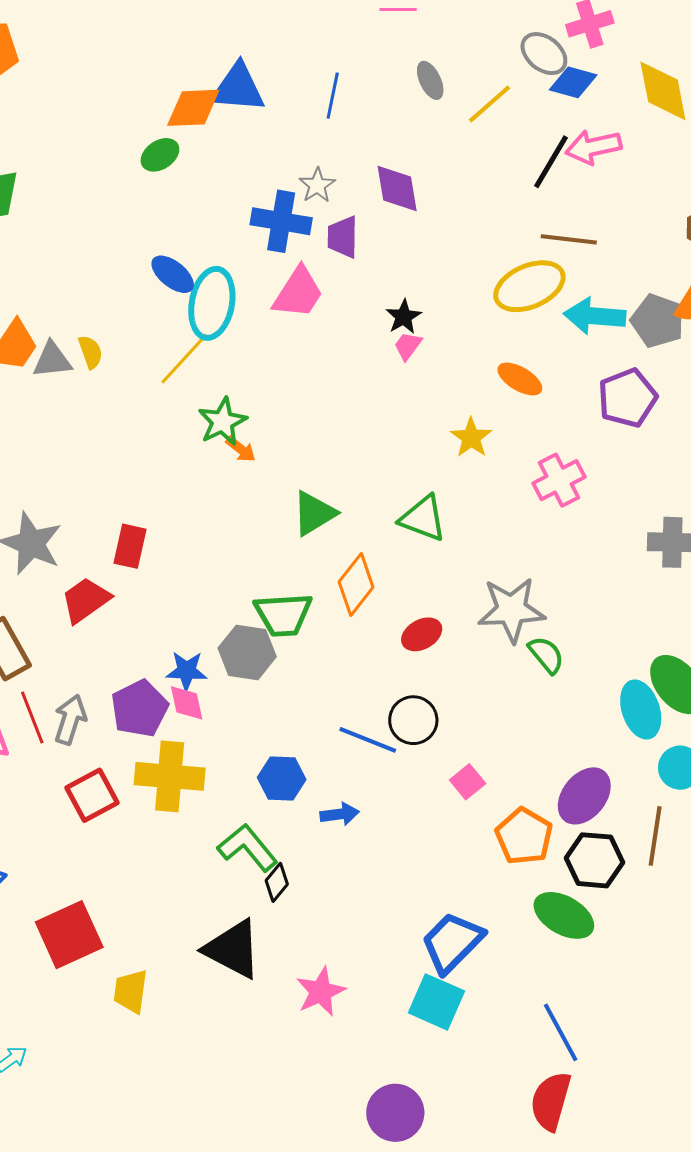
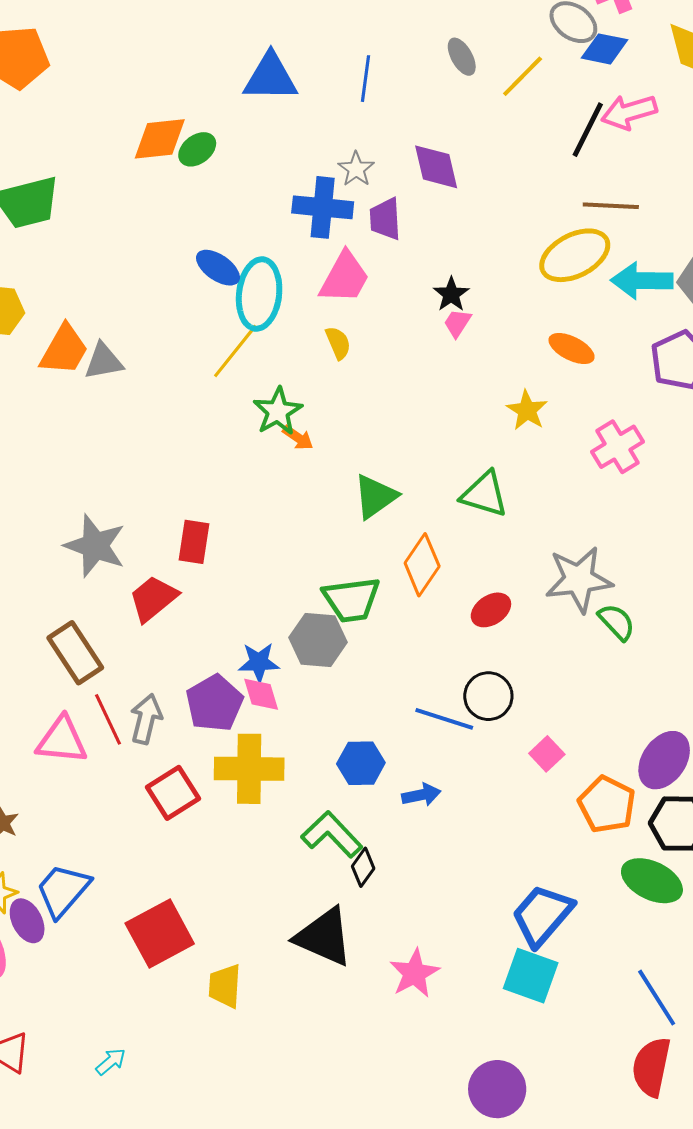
orange diamond: (193, 108) -> (160, 139), moved
yellow semicircle: (90, 352) -> (338, 343), moved

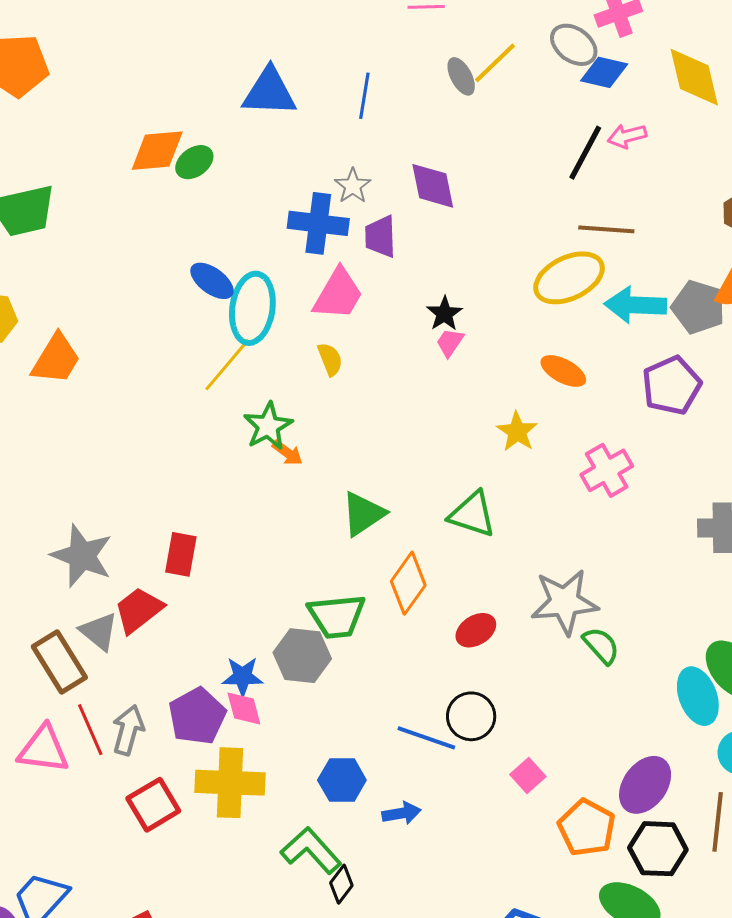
yellow line: (523, 76) -> (495, 63), moved
pink arrow: (629, 112) -> (627, 136), size x0.7
gray triangle: (104, 361) -> (99, 631), moved, turned 48

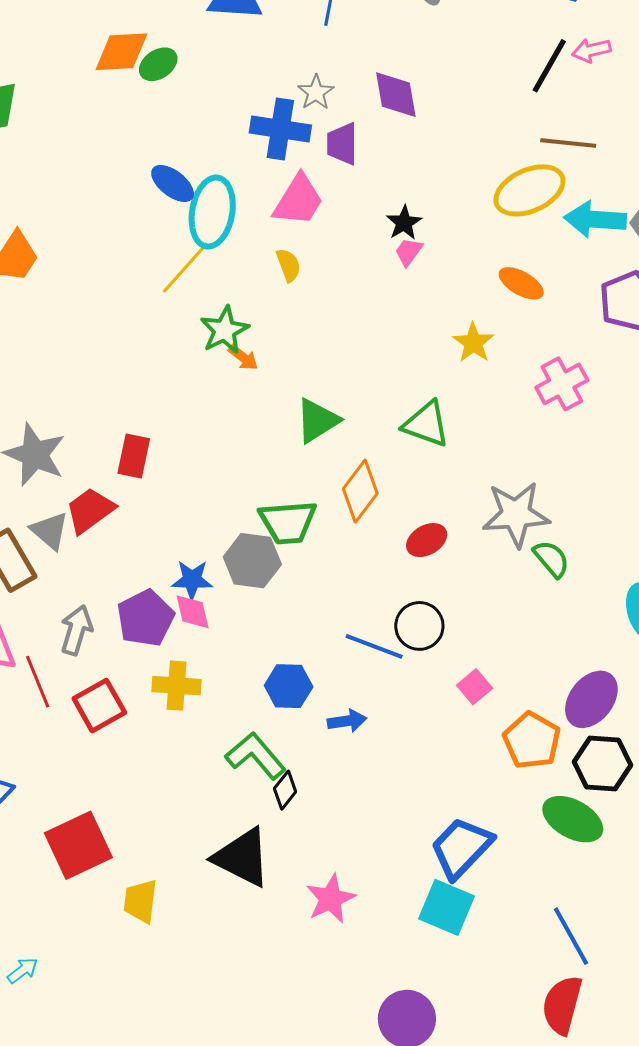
red line: (90, 730) -> (38, 682), moved
yellow cross: (230, 783) -> (177, 686), size x0.7

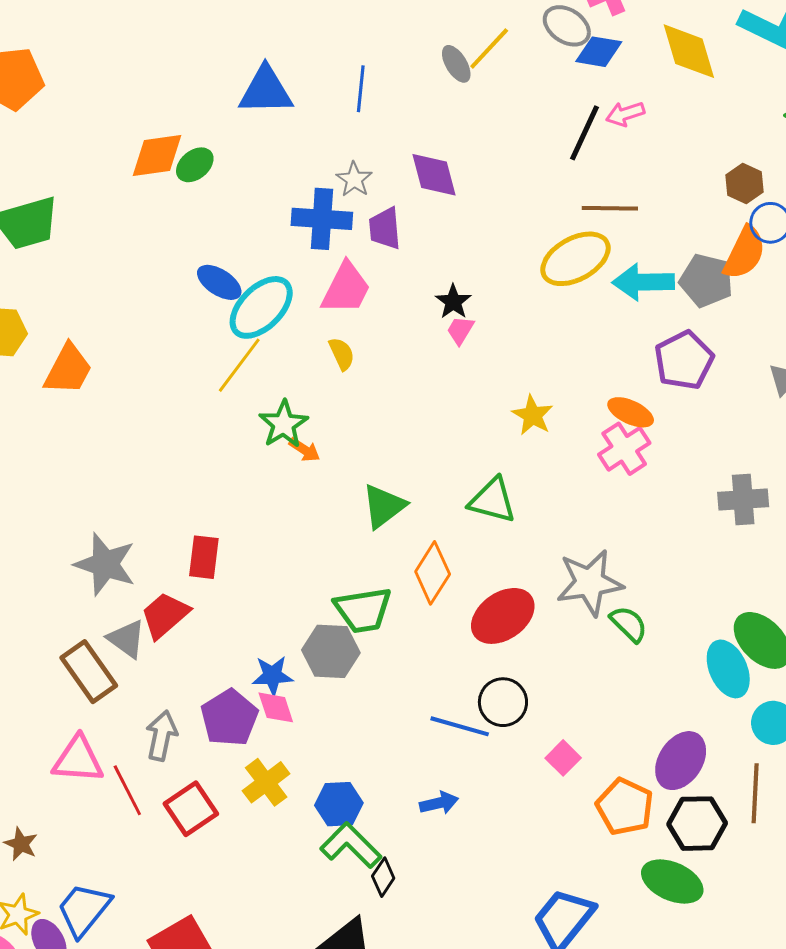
cyan ellipse: (212, 212) -> (261, 307), turned 40
orange ellipse: (521, 283) -> (631, 412), moved
red ellipse: (427, 540) -> (503, 616), size x1.6
yellow cross: (177, 686) -> (266, 782), turned -36
blue hexagon: (289, 686) -> (339, 804), moved

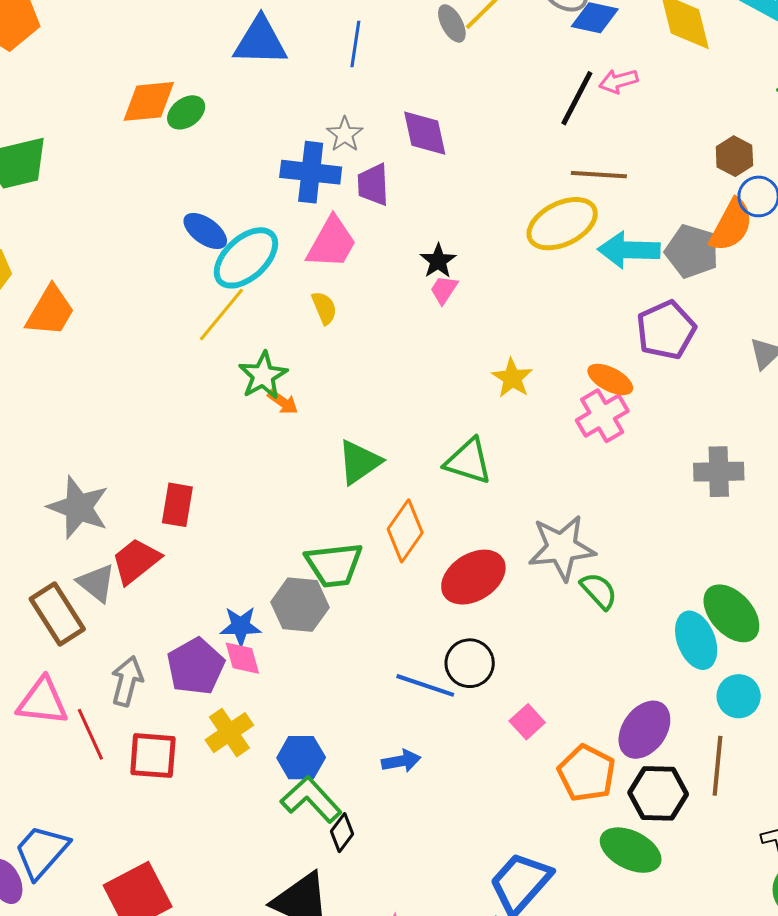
red square: (191, 809) -> (153, 756), turned 36

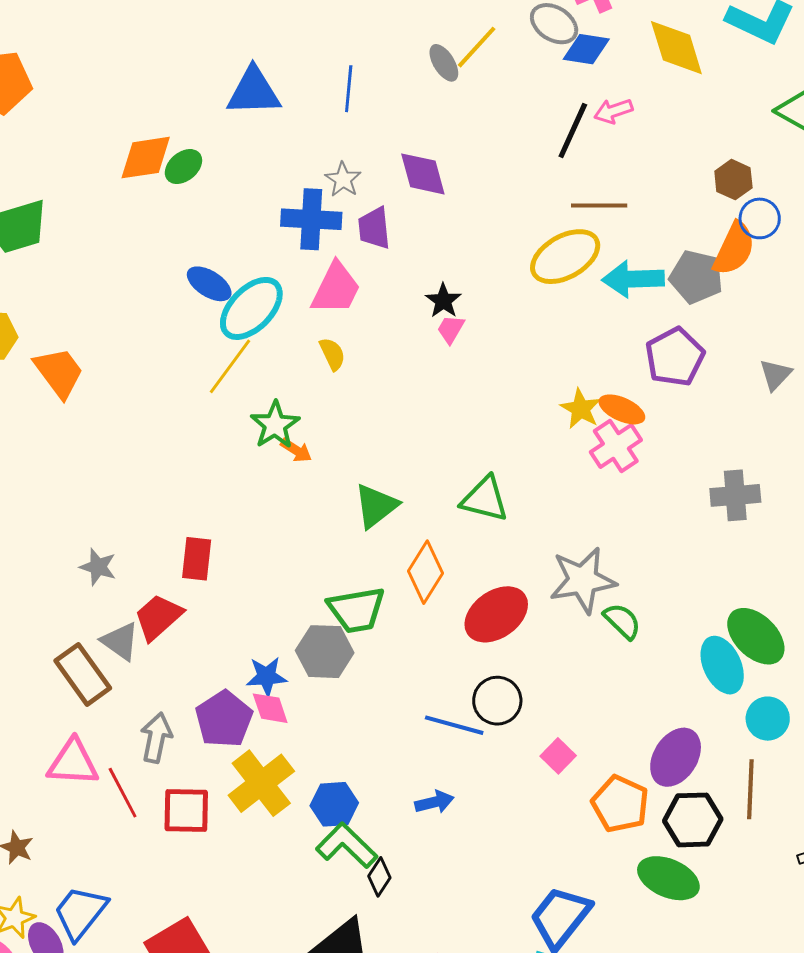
orange trapezoid: (50, 311) -> (59, 372), turned -64
yellow star: (512, 378) -> (581, 409), moved
gray star: (78, 507) -> (98, 567), size x0.6
yellow cross: (229, 733) -> (261, 783), size x1.4

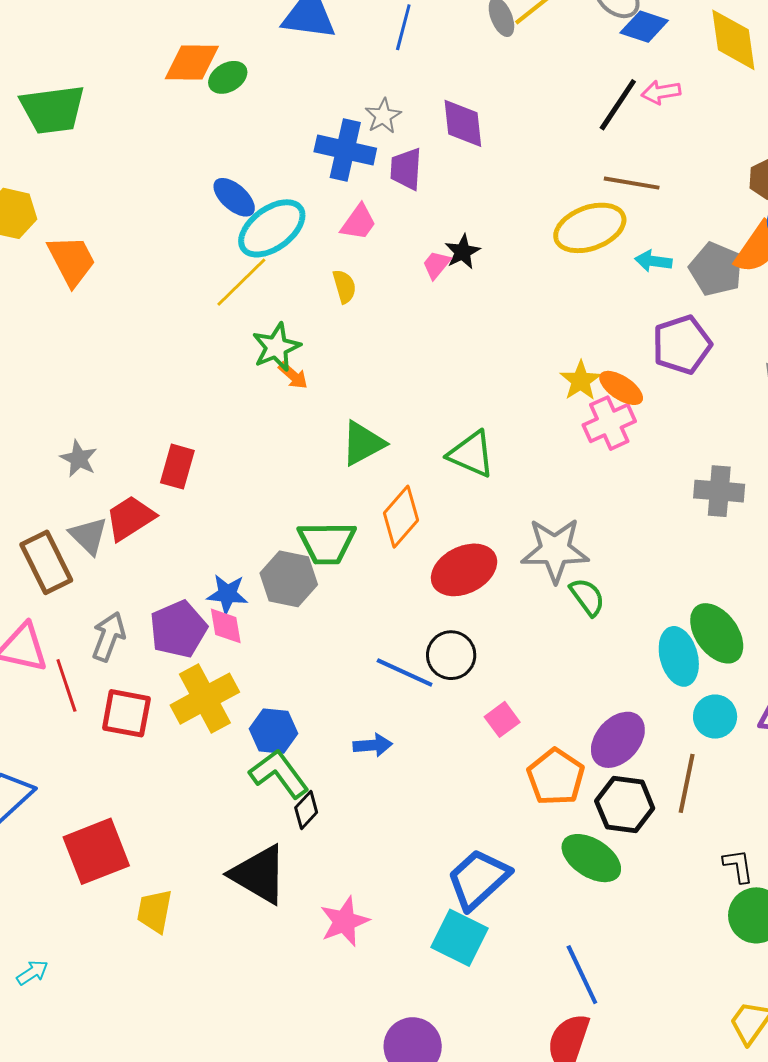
cyan arrow: (633, 279) -> (653, 261), size x0.6
pink trapezoid: (336, 288) -> (359, 222), size x0.7
pink trapezoid: (451, 329) -> (436, 265), moved

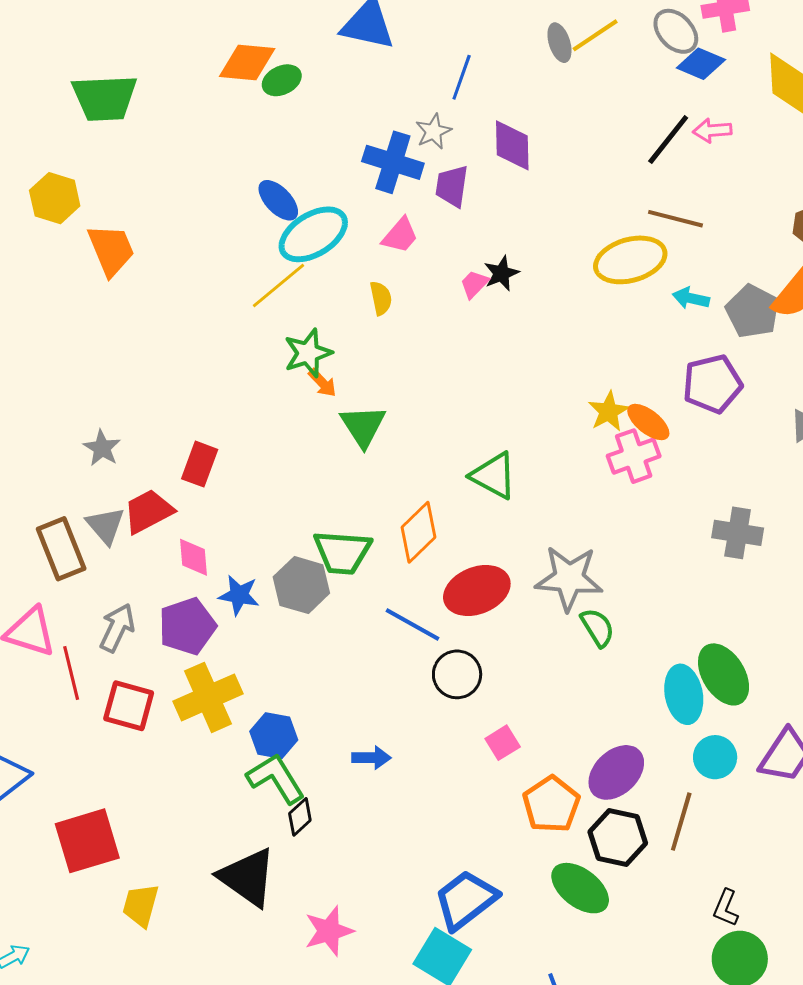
blue line: (403, 27) -> (462, 77), moved
green triangle: (363, 443) -> (363, 426), moved, turned -39
pink diamond: (226, 626) -> (193, 557), moved
blue line: (405, 672) -> (412, 625), moved
black L-shape: (738, 866) -> (726, 908), turned -153

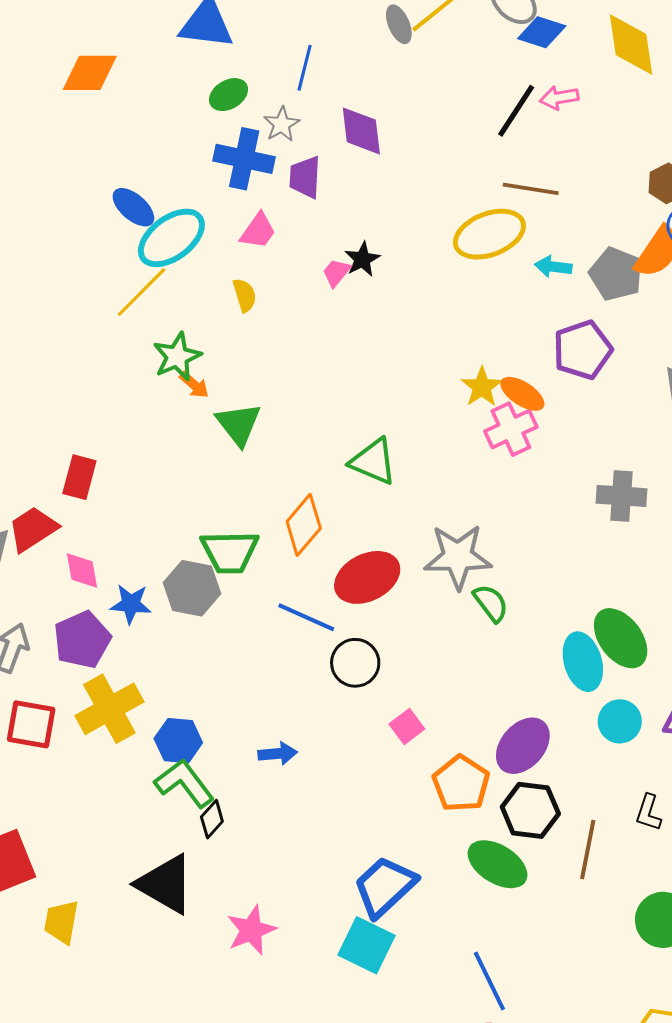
green ellipse: (282, 80) -> (229, 95), moved
brown line: (681, 822) -> (588, 849), moved
black L-shape: (726, 908) -> (648, 813), moved

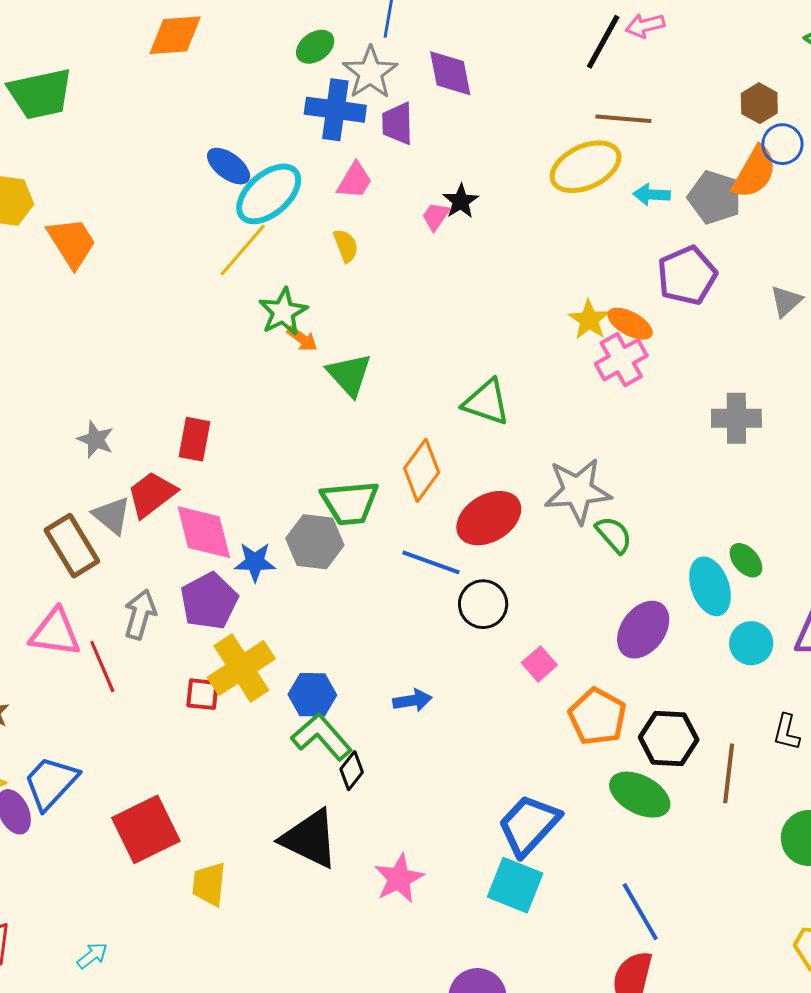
gray star: (282, 124) -> (370, 73), size x1.5
pink diamond: (82, 571) -> (204, 532), size x1.6
green ellipse: (621, 638) -> (746, 560), size x0.6
red square: (31, 724) -> (202, 694), moved, size x0.7
purple ellipse: (523, 746) -> (643, 630), moved

